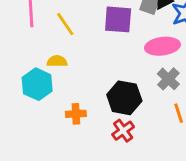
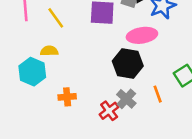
gray cross: (168, 79) -> (126, 99), moved
black hexagon: (124, 98) -> (128, 64), moved

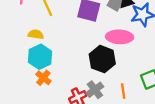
cyan hexagon: (32, 72) -> (40, 57), moved
orange cross: (67, 97) -> (43, 78), turned 32

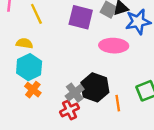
black hexagon: (102, 59) -> (95, 87), moved
gray cross: (95, 90) -> (75, 93), moved

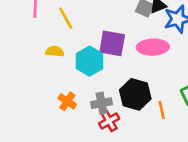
purple square: (81, 17) -> (112, 43), moved
cyan hexagon: (29, 67) -> (89, 61), moved
gray cross: (75, 93) -> (101, 103), moved, turned 30

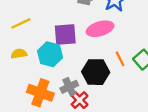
yellow line: (66, 18) -> (21, 23), turned -72
orange cross: (67, 101) -> (40, 93), size x1.6
orange line: (162, 110) -> (120, 59), moved

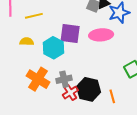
orange line: (120, 59) -> (112, 96), moved
black hexagon: (96, 72) -> (89, 89), moved

